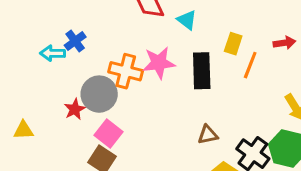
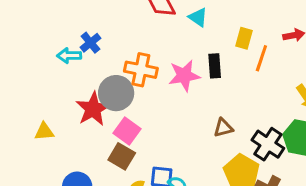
pink star: (159, 63) -> (184, 76), moved
black rectangle: (202, 71) -> (215, 66), size x0.7
red star: (75, 109) -> (93, 109), size x1.6

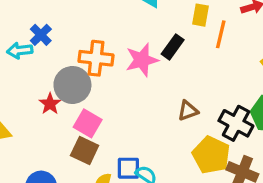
black rectangle: (215, 66) -> (173, 47), turned 45
red star: (93, 109) -> (50, 104), size x0.6

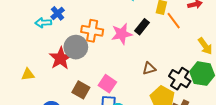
orange line: (221, 34) -> (174, 21), turned -54
red star: (50, 104) -> (61, 58), size x1.6
pink square: (88, 123) -> (107, 84), moved

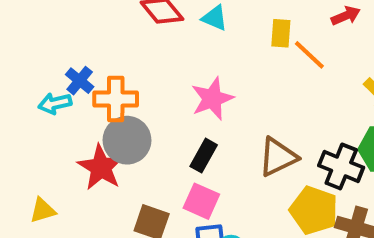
black rectangle: (142, 27) -> (204, 156), moved
orange cross: (92, 31) -> (116, 99), moved
brown triangle: (149, 68) -> (278, 157), size x1.5

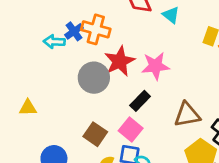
orange cross: (116, 99) -> (96, 29), moved
red star: (101, 167) -> (120, 61), moved

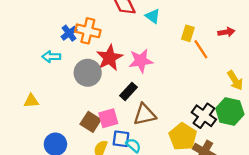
cyan arrow: (54, 42) -> (51, 57), moved
brown triangle: (187, 115) -> (145, 115), moved
pink square: (131, 129) -> (108, 118), moved, turned 36

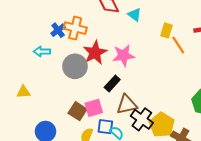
black cross: (204, 116) -> (142, 119), moved

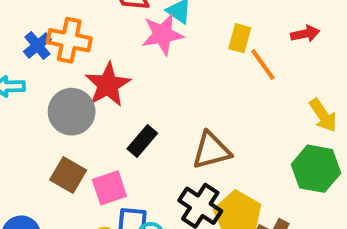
pink star: (123, 55) -> (162, 34), moved
brown triangle: (127, 105) -> (211, 150), moved
brown square: (78, 111) -> (68, 175), moved

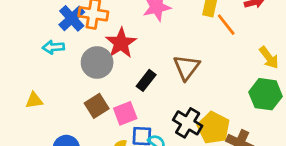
blue cross: (37, 45) -> (72, 18), size x1.4
brown triangle: (211, 150) -> (186, 67), moved, turned -36
brown square: (68, 175) -> (97, 106), turned 30

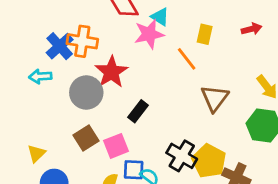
orange line: (226, 25) -> (187, 59), moved
brown triangle: (186, 67) -> (215, 98), moved
yellow triangle: (34, 100) -> (36, 153), moved, turned -36

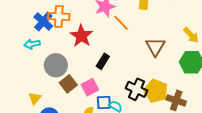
orange line: (187, 59) -> (121, 23), moved
gray circle: (86, 93) -> (56, 65), moved

